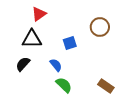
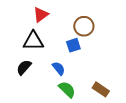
brown circle: (100, 27) -> (84, 26), moved
brown rectangle: (106, 86) -> (101, 89), moved

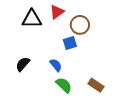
red triangle: (41, 15) -> (57, 12), moved
black triangle: (33, 41) -> (32, 19), moved

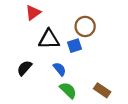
red triangle: (57, 12) -> (33, 13), moved
black triangle: (32, 19) -> (49, 39), moved

